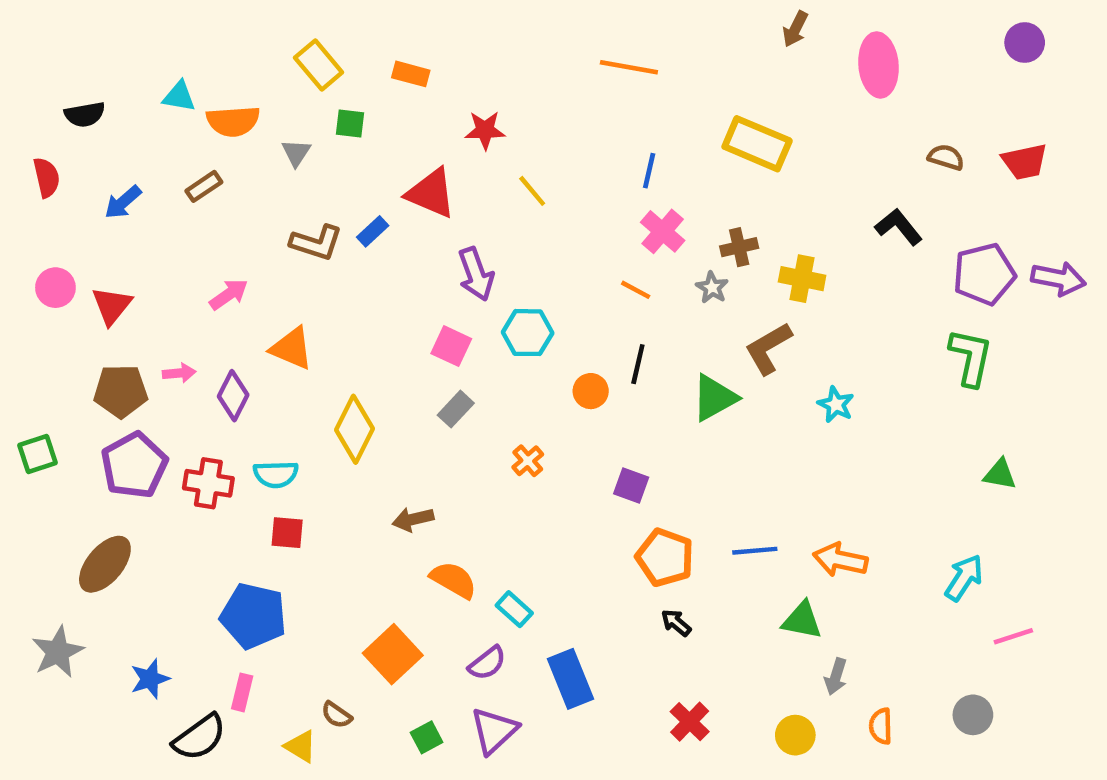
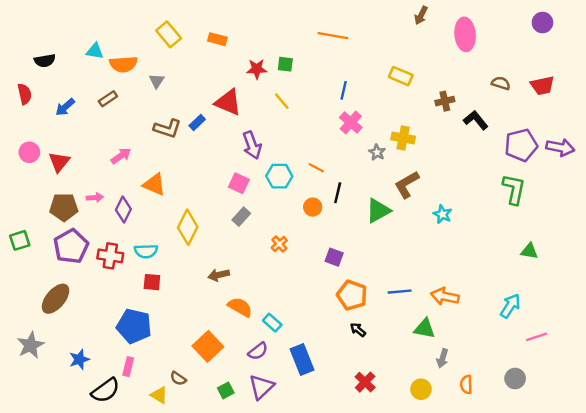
green square: (350, 123) -> (285, 64), moved
yellow rectangle: (757, 144) -> (401, 76), size x0.7
brown cross: (739, 247) -> (445, 101), moved
yellow cross: (802, 279) -> (403, 138), moved
orange line: (636, 290) -> (316, 168), moved

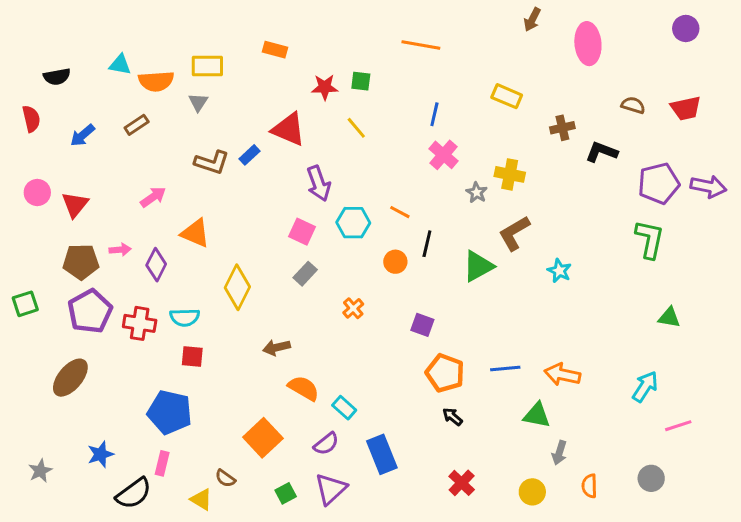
yellow rectangle: (169, 34) -> (207, 66), moved, turned -50
black L-shape: (476, 120) -> (602, 152), turned -30
gray star: (31, 345) -> (40, 471), moved, size x0.7

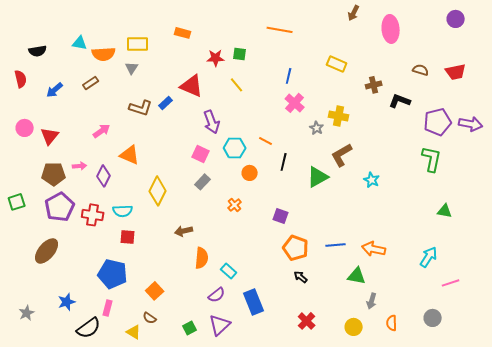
orange circle: (395, 262) -> (250, 173), moved
orange semicircle: (304, 388) -> (202, 258), turned 65
orange square: (263, 438) -> (155, 291), moved, size x0.7

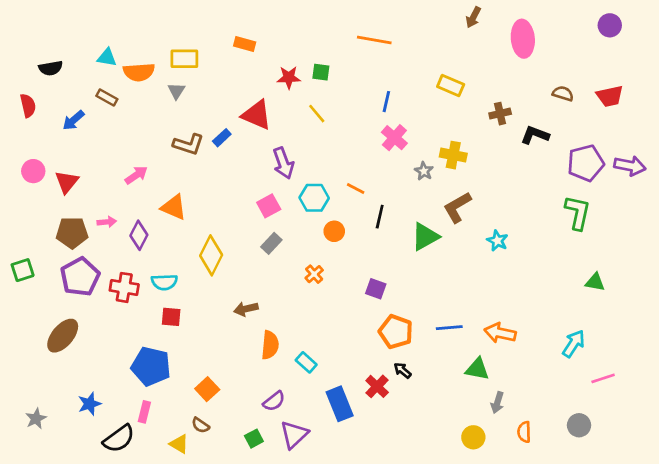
brown rectangle: (91, 83) -> (107, 98), moved, turned 63
pink square: (201, 154) -> (269, 206), turned 36
purple semicircle: (217, 295) -> (274, 401), moved
red cross: (307, 321) -> (377, 386), moved

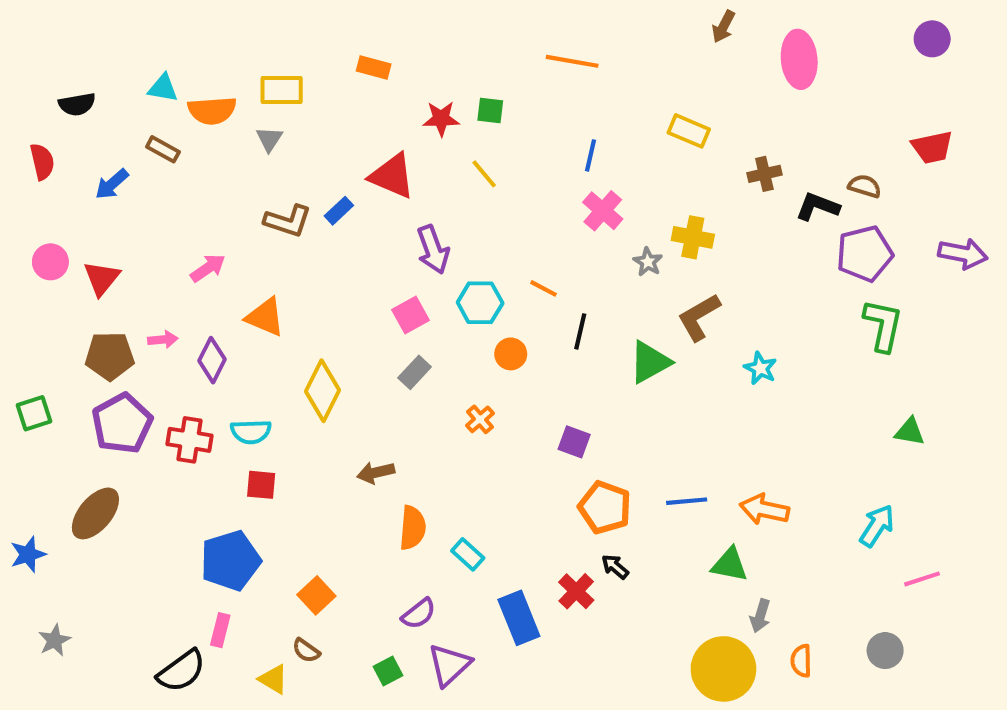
brown semicircle: (563, 94) -> (865, 186), moved
purple pentagon: (586, 163) -> (865, 254), moved
blue pentagon: (151, 366) -> (230, 561), turned -30
blue star: (89, 404) -> (28, 554), moved
yellow circle: (473, 437) -> (723, 669), size x1.8

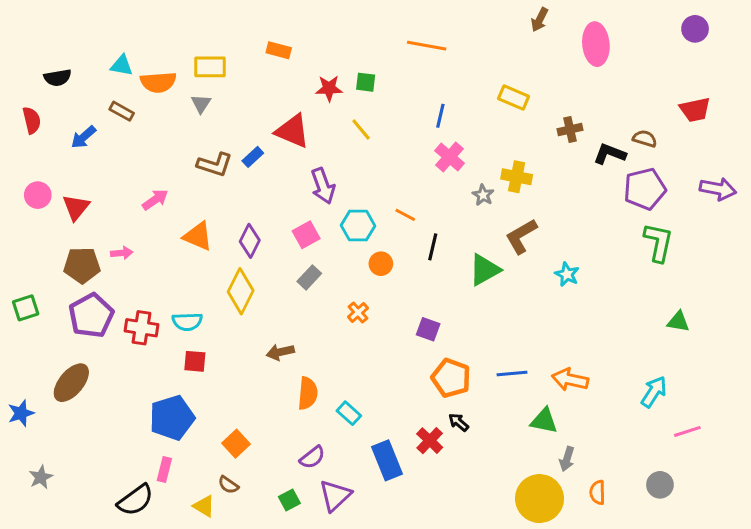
purple diamond: (212, 360) -> (250, 241), moved

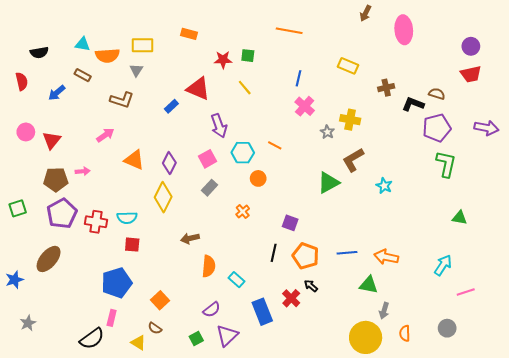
purple circle: (695, 29) -> (471, 46), moved
brown L-shape: (215, 165) -> (122, 100), moved
black line: (433, 247) -> (274, 253), moved

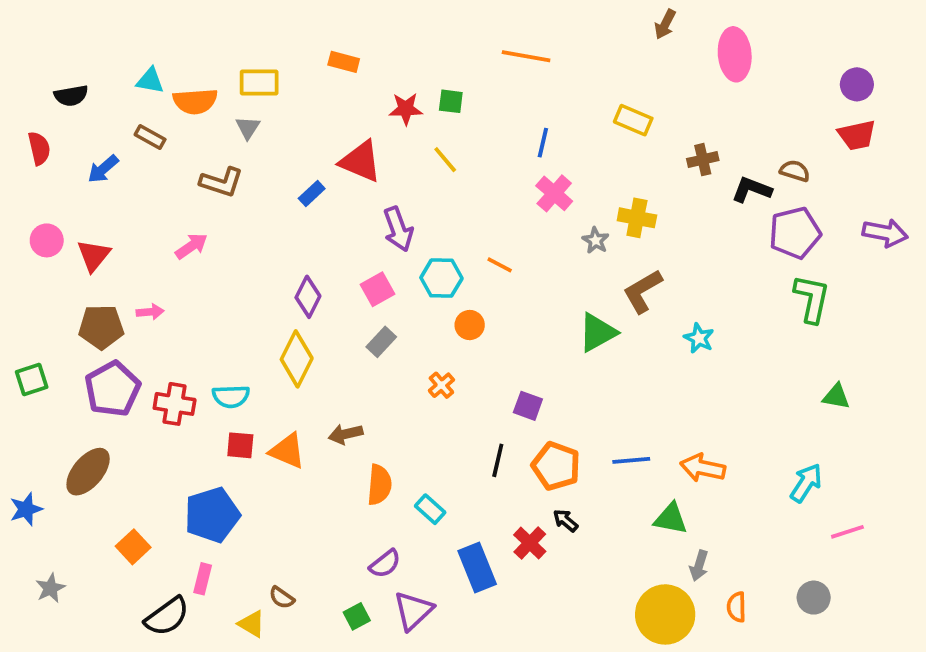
orange triangle: (134, 160) -> (287, 451), moved
orange square: (160, 300) -> (133, 547), moved

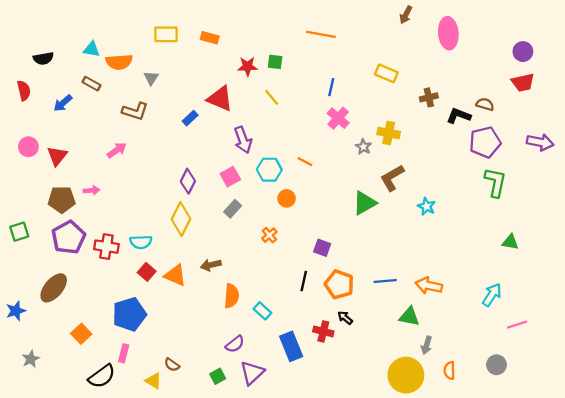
yellow rectangle: (259, 83) -> (166, 34), moved
red square: (240, 445) -> (147, 272), turned 36
red cross: (530, 543) -> (323, 331), turned -30

